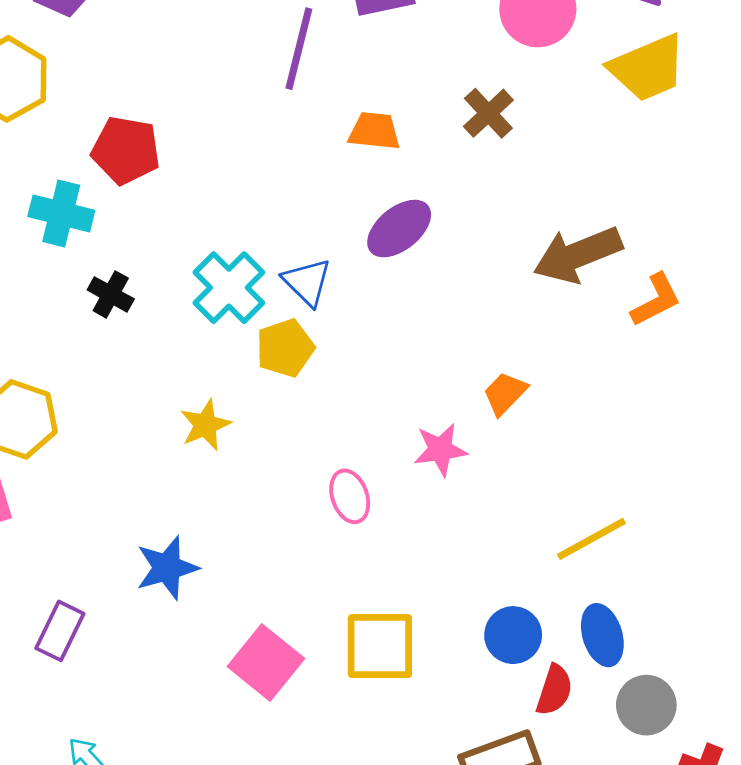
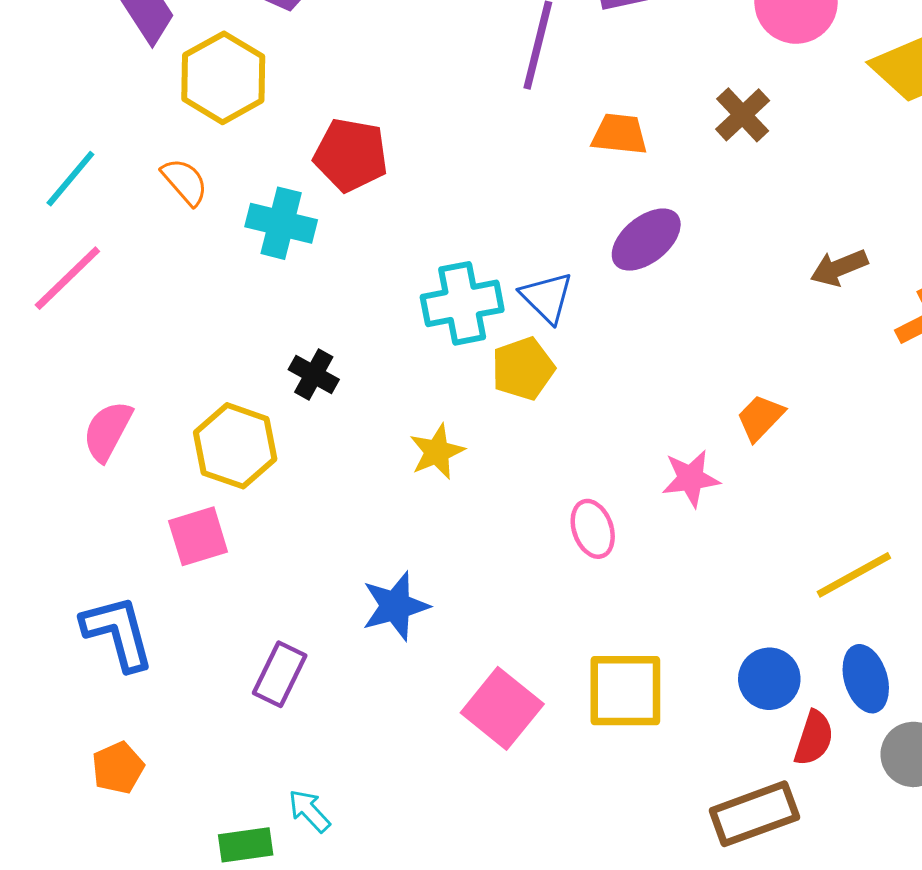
brown arrow: (578, 255) -> (839, 268), size x0.6
cyan cross: (229, 288) -> (462, 303), turned 34
black cross: (111, 294) -> (314, 375), moved

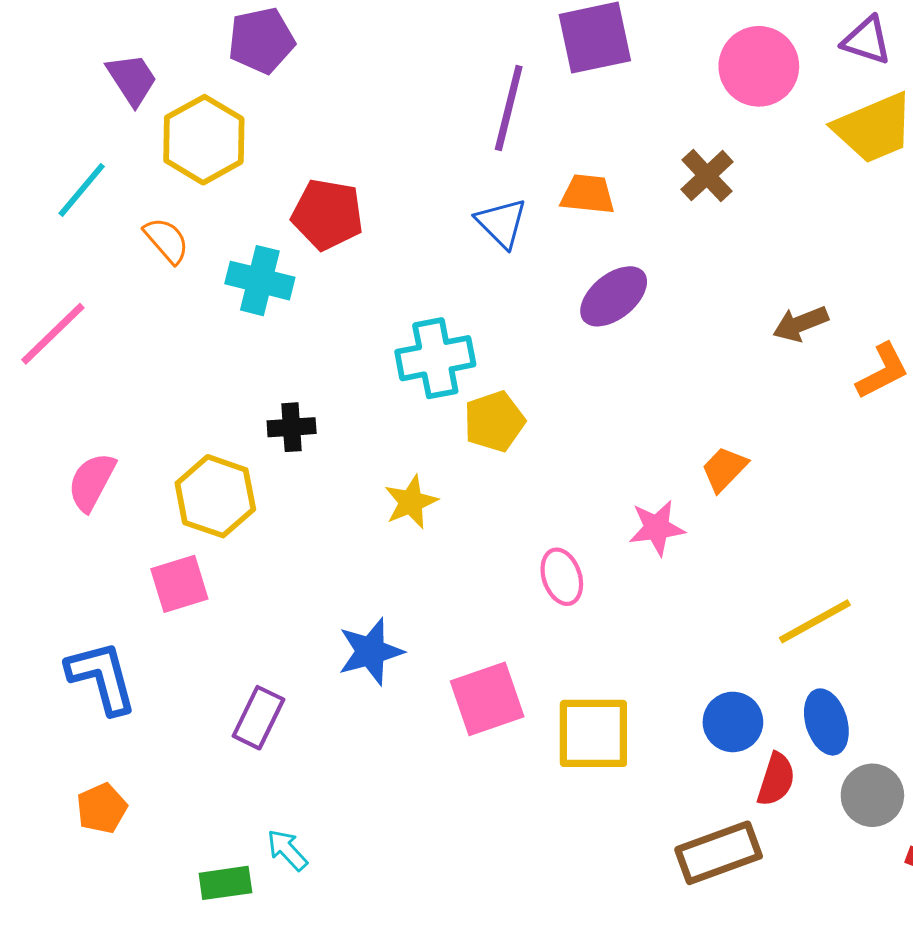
cyan line: (70, 179) -> (82, 190), moved
blue triangle: (547, 297) -> (501, 223), moved
black cross: (314, 375) -> (292, 427), turned -33
pink square: (502, 708) -> (487, 699), moved, turned 32

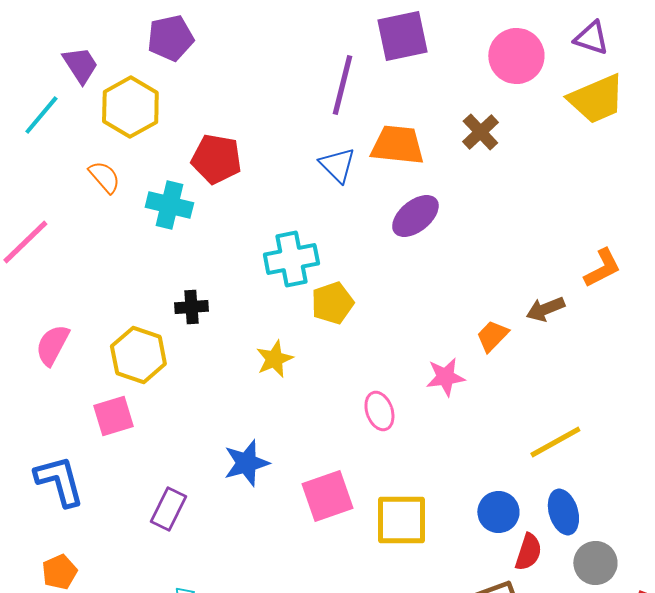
cyan line: (82, 190) -> (41, 115), moved
orange trapezoid: (588, 194) -> (397, 145), size x1.4
brown arrow: (801, 324) -> (545, 309), moved

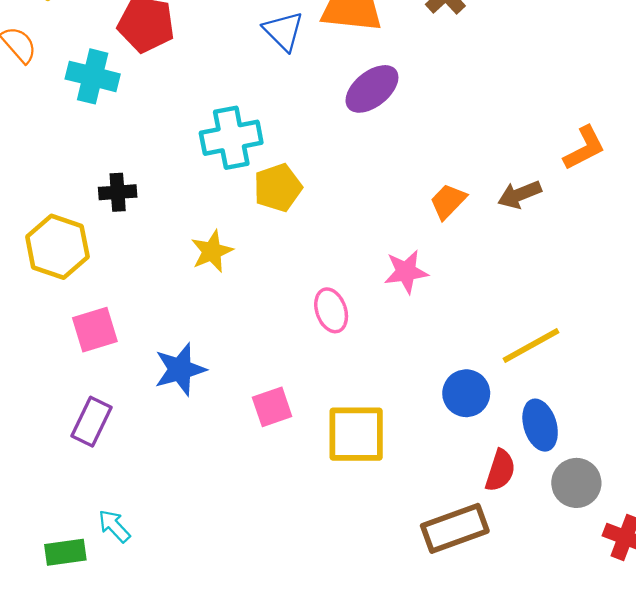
orange trapezoid: (492, 336) -> (448, 201), moved
pink square: (113, 416) -> (95, 330), moved
pink square: (327, 496) -> (272, 407), size x0.7
blue circle: (498, 512) -> (466, 393), moved

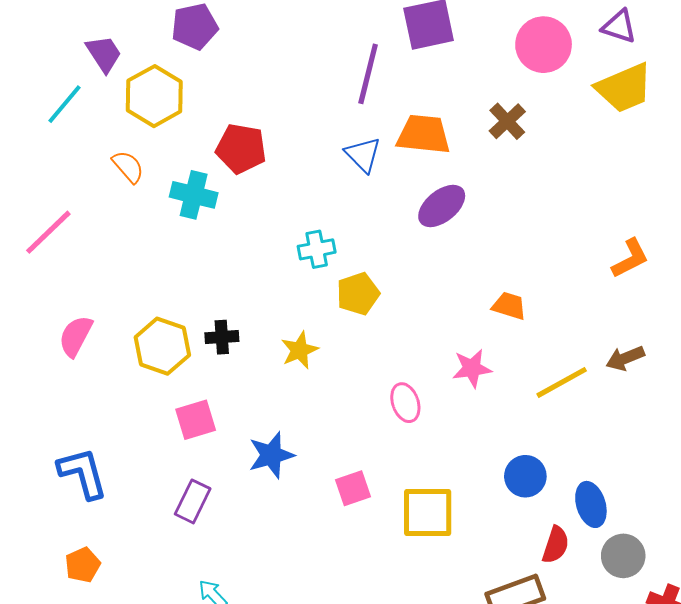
cyan cross: (231, 138) -> (317, 249), size x0.7
black cross: (118, 192) -> (222, 337), moved
brown arrow: (520, 195) -> (625, 358), moved
orange trapezoid: (448, 201) -> (509, 306), turned 63
yellow line: (531, 346) -> (562, 382), moved

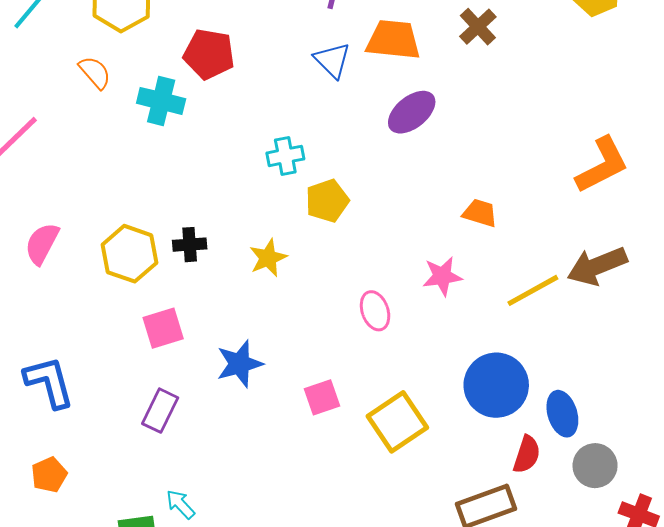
orange L-shape: (630, 258) -> (602, 165), size x1.4
brown arrow: (625, 358) -> (597, 266), size x1.5
blue circle: (525, 476) -> (496, 385), size x1.5
yellow square: (428, 513) -> (397, 422), turned -34

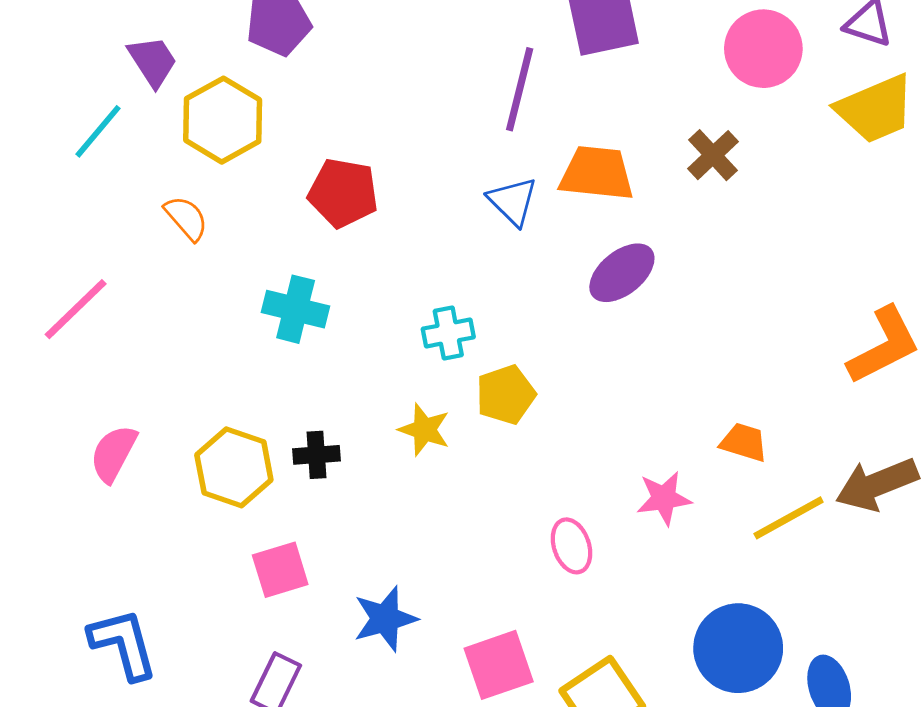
cyan cross: (161, 101) -> (296, 309), moved
orange trapezoid: (480, 213) -> (744, 442), moved
yellow star: (268, 258) -> (424, 430), moved, turned -30
pink square: (322, 397) -> (499, 665), size x1.4

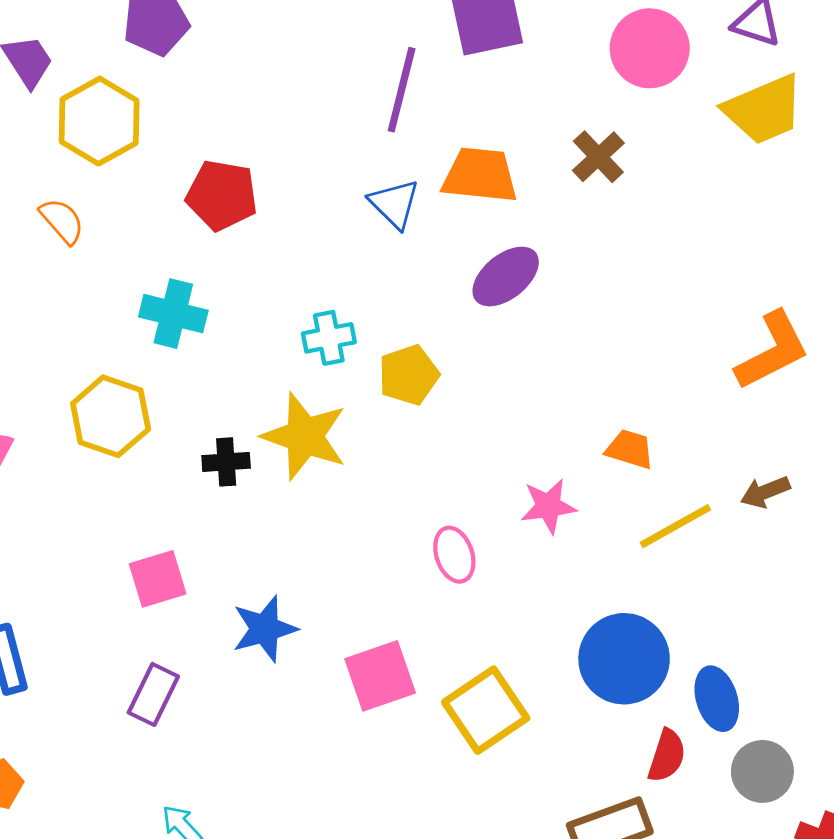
yellow pentagon: (506, 395) -> (409, 375), moved
yellow star: (424, 430) -> (305, 436), size x1.6
black cross: (317, 455) -> (226, 462), moved
yellow hexagon: (234, 467) -> (111, 416), moved
brown arrow: (877, 484) -> (765, 492), size x0.6

